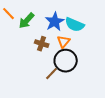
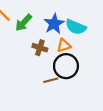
orange triangle: (64, 42) -> (64, 45), turned 32
brown line: (52, 74) -> (51, 80), turned 32

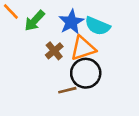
orange triangle: (64, 45) -> (83, 48), size x1.5
brown cross: (40, 48) -> (54, 51), turned 32

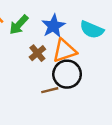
cyan semicircle: (98, 26) -> (92, 30), moved

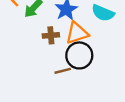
brown cross: (37, 53) -> (51, 35), turned 35

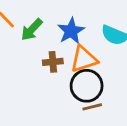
brown line: (63, 71) -> (92, 107), moved

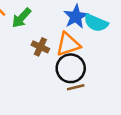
blue star: (71, 31) -> (76, 17), moved
brown cross: (53, 62) -> (40, 47), turned 30

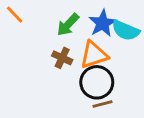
green arrow: (21, 18) -> (68, 25), moved

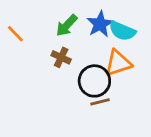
orange line: (15, 15) -> (15, 34), moved
orange triangle: (94, 55) -> (118, 63), moved

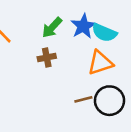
brown cross: (61, 57) -> (47, 58), turned -36
black circle: (94, 81) -> (109, 101), moved

